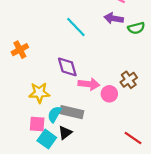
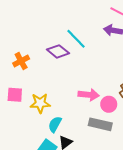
purple diamond: (67, 67) -> (58, 51), moved, turned -35
gray rectangle: (72, 112) -> (100, 124), moved
pink square: (37, 124) -> (15, 95), moved

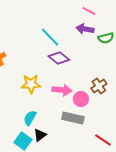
purple diamond: (58, 51) -> (59, 58), moved
yellow star: (40, 103) -> (31, 84), moved

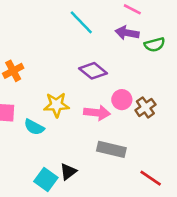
cyan line: (50, 37) -> (81, 22), moved
pink circle: (81, 99) -> (122, 100), moved
cyan semicircle: (30, 118) -> (34, 127), moved, turned -91

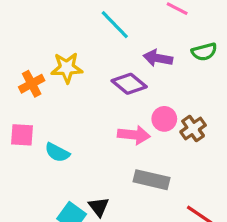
purple arrow: (127, 33) -> (158, 58), moved
yellow star: (56, 105) -> (67, 68), moved
black triangle: (68, 172) -> (99, 207), turned -30

